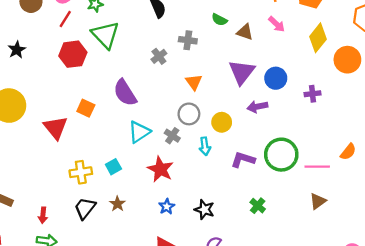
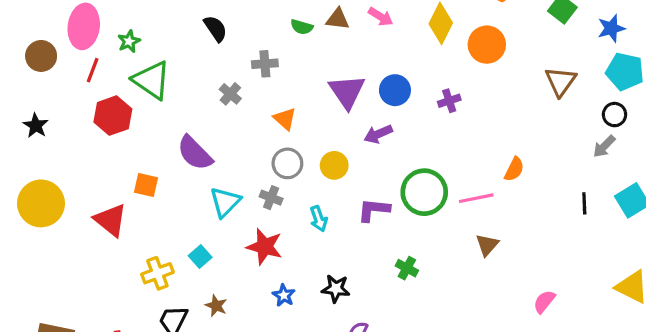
brown triangle: (245, 32) -> (338, 19), moved
cyan arrow: (205, 146) -> (319, 219), moved

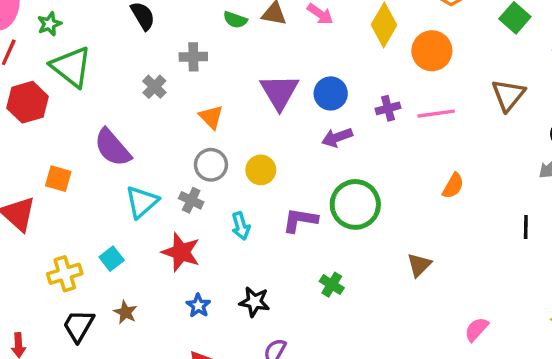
purple arrow: (378, 134) -> (337, 137), moved
pink line: (476, 198) -> (436, 114), moved

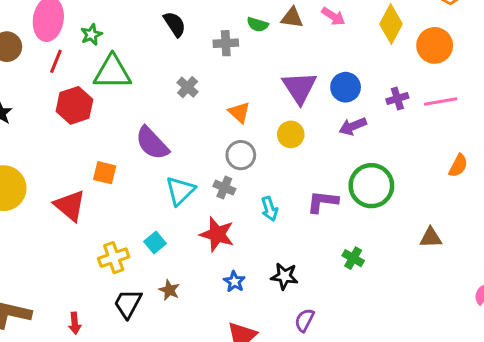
gray cross: (193, 57) -> (226, 43), moved
green triangle: (71, 67) -> (112, 72), turned -36
yellow circle: (261, 170) -> (291, 134), moved
brown triangle: (419, 265) -> (431, 238), turned 45

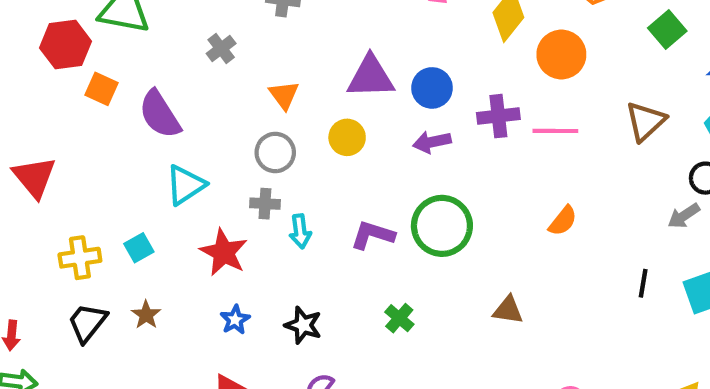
purple triangle: (300, 87) -> (371, 77), turned 51
purple cross: (397, 98) -> (498, 116), size x1.4
orange square: (105, 173) -> (102, 89), moved
gray cross: (224, 188) -> (265, 204), moved, turned -30

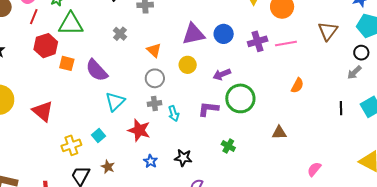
purple arrow: (432, 142) -> (222, 74), moved

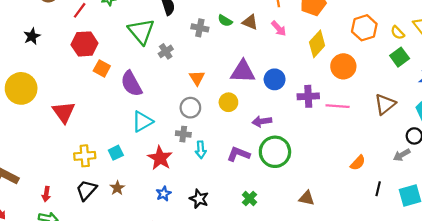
green triangle: (71, 24) -> (141, 31), moved, turned 36
orange semicircle: (297, 85) -> (358, 163), moved

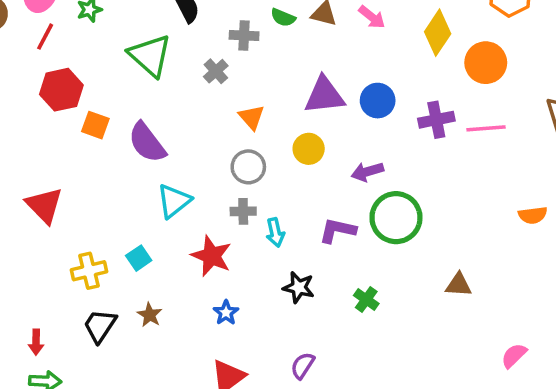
gray cross: (166, 51) -> (216, 71), moved
orange semicircle: (358, 163) -> (533, 215), turned 49
black star: (199, 199) -> (299, 287), moved

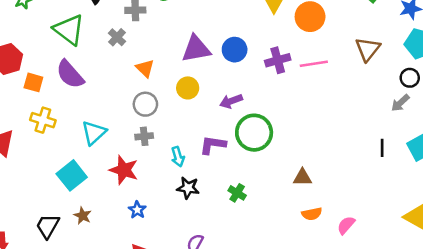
purple semicircle: (147, 143) -> (70, 74), moved
orange semicircle: (533, 215) -> (312, 214), moved
cyan arrow: (275, 232) -> (178, 157), moved
cyan square: (139, 258) -> (72, 175), size x1.6
yellow cross: (89, 271) -> (43, 120), moved, turned 35

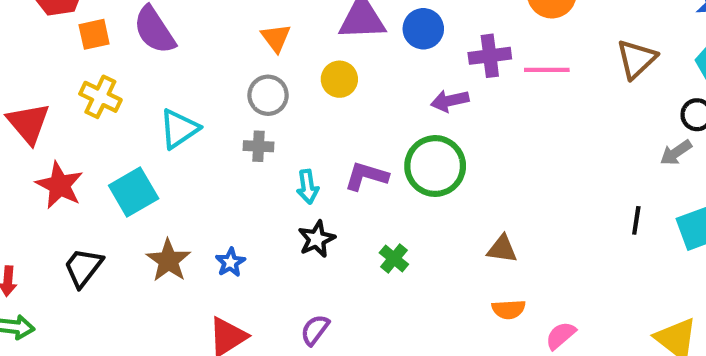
orange square: (33, 82) -> (94, 34), turned -36
purple arrow: (231, 101) -> (450, 101), moved
red star: (124, 170) -> (60, 185), moved
black star: (188, 188) -> (317, 239), turned 30
brown star: (83, 216) -> (168, 260), moved, size x1.5

